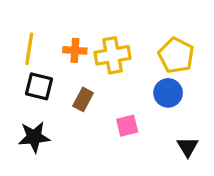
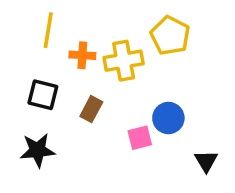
yellow line: (29, 49) -> (48, 30), moved
yellow pentagon: (176, 55) -> (170, 36), moved
blue circle: (168, 93) -> (168, 118), moved

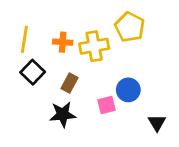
yellow line: (48, 30) -> (24, 39), moved
black square: (43, 95) -> (33, 72), turned 30
black star: (37, 150) -> (63, 114), moved

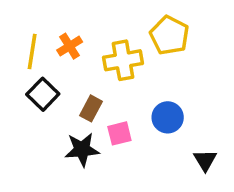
orange cross: (63, 42) -> (70, 46), moved, turned -36
pink square: (106, 105) -> (119, 133), moved

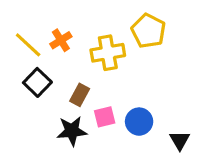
yellow line: (32, 51) -> (28, 45), turned -56
blue circle: (168, 117) -> (139, 122), moved

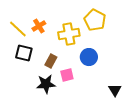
black square: (37, 82) -> (24, 53), turned -30
blue circle: (139, 122) -> (89, 57), moved

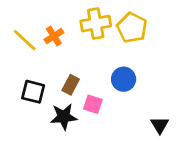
yellow cross: (69, 34) -> (96, 23), moved
black square: (24, 53) -> (33, 92), moved
pink square: (67, 75) -> (93, 104), turned 32

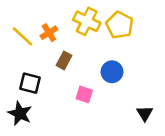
yellow cross: (96, 23) -> (87, 21), turned 36
brown rectangle: (71, 85) -> (64, 60), moved
black star: (64, 117) -> (20, 113), moved, turned 30

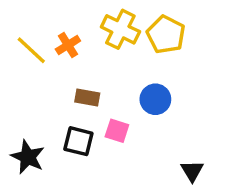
brown rectangle: (64, 60) -> (87, 97), moved, turned 72
black square: (30, 83) -> (78, 141), moved
black triangle: (145, 113) -> (192, 171), moved

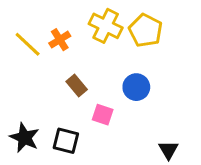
brown rectangle: (87, 97) -> (77, 86), turned 40
black square: (78, 141) -> (66, 141), moved

